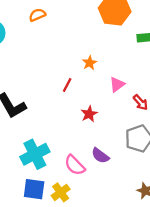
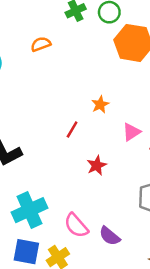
purple semicircle: (100, 156) -> (110, 236), moved

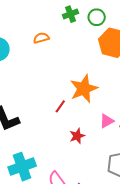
orange star: (100, 105) -> (84, 89), size x2.0
pink triangle: (132, 132) -> (107, 121), moved

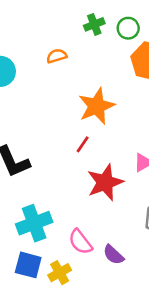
orange star: (84, 89) -> (97, 106), moved
red star: (77, 136) -> (105, 182), size x1.8

